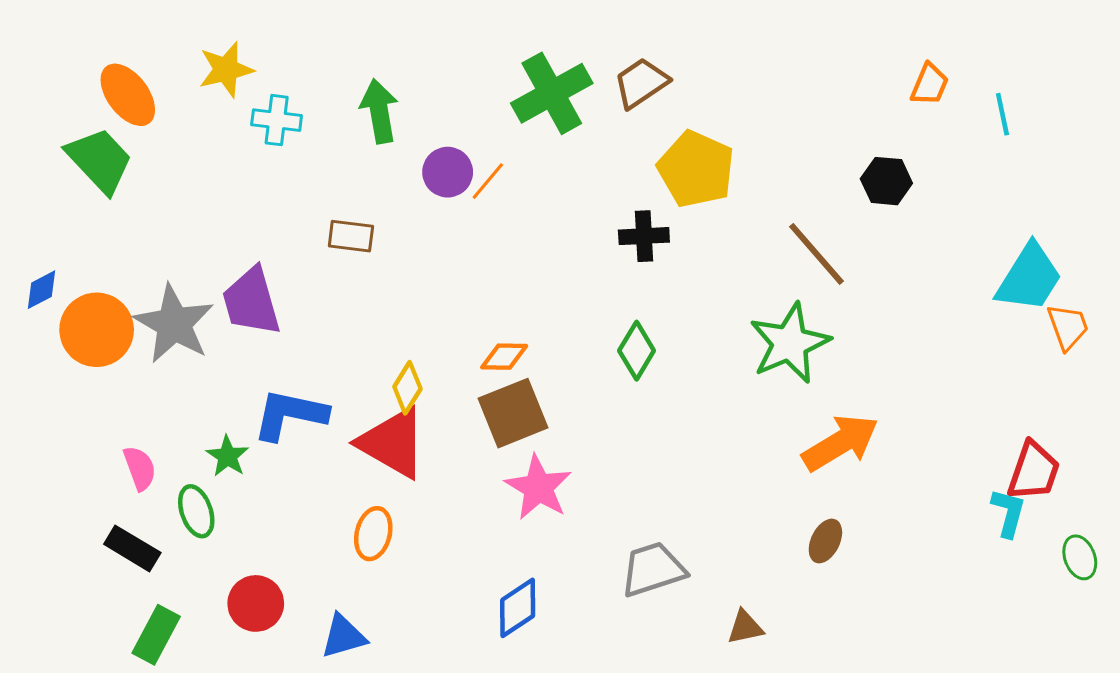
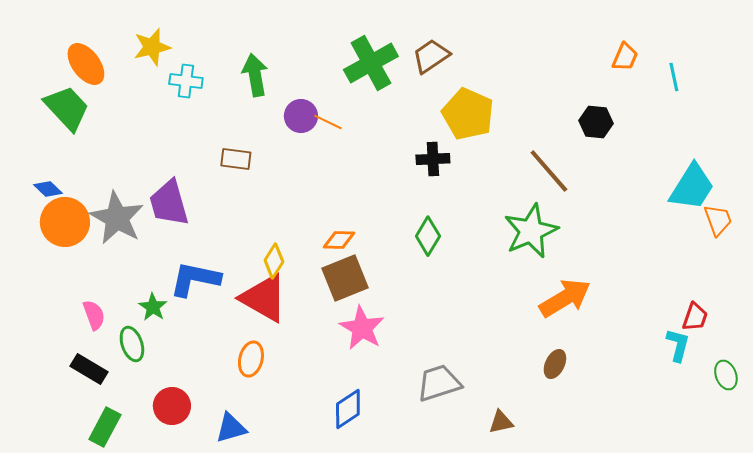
orange line: (488, 181) -> (328, 122), turned 76
blue diamond: (42, 290) -> (48, 189), moved, turned 72
red trapezoid: (1034, 471) -> (695, 317), size x0.7

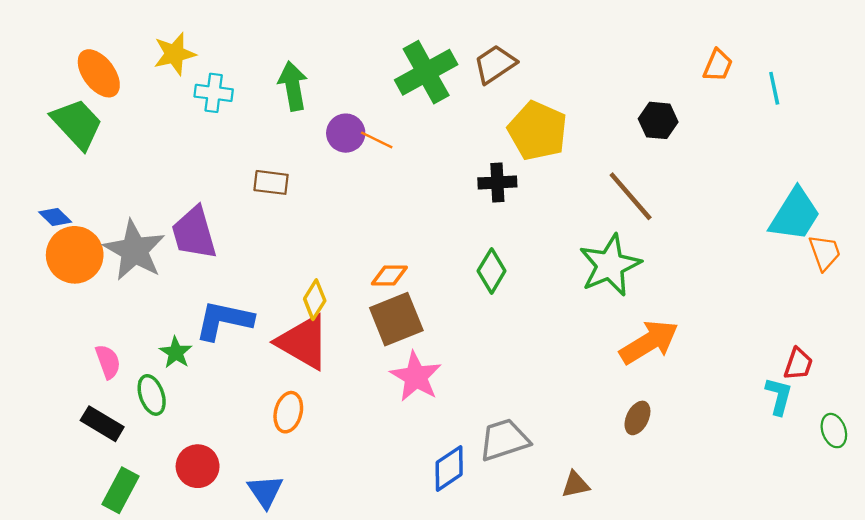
black hexagon: (596, 122) -> (658, 120), moved
blue diamond: (348, 409) -> (449, 468), moved
blue triangle: (231, 428) -> (265, 491), turned -48

